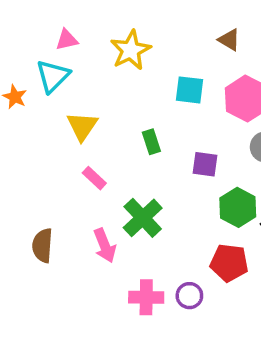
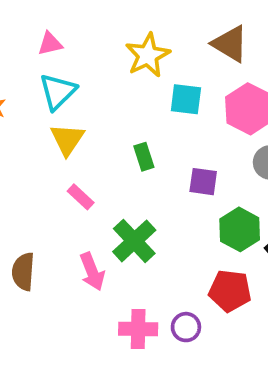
brown triangle: (229, 40) -> (230, 44), size x1.5
yellow star: (131, 50) -> (148, 55), moved
cyan triangle: (53, 76) -> (58, 92), moved

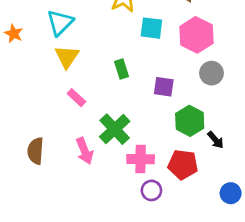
pink cross: (138, 329) -> (141, 159), moved

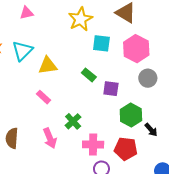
cyan triangle: (60, 23) -> (22, 51), moved
yellow triangle: (67, 57) -> (48, 65), moved, turned 48
green rectangle: (121, 69) -> (89, 75), moved, turned -32
green cross: (115, 129) -> (73, 121), size x0.7

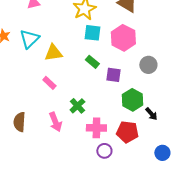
cyan square: (101, 43) -> (92, 33), moved
pink hexagon: (136, 49) -> (123, 38), moved

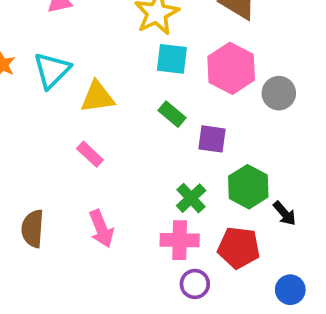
gray circle: (148, 65) -> (279, 93), moved
green cross: (77, 106) -> (191, 198), moved
blue circle: (162, 153) -> (290, 290), moved

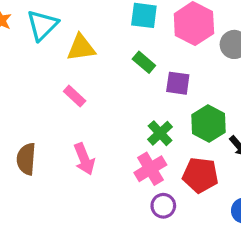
pink cross: (180, 240) -> (150, 169), turned -32

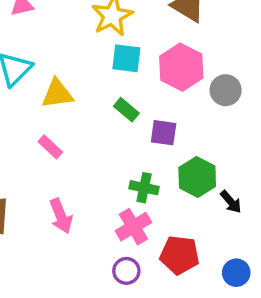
green cross: (160, 133) -> (144, 188), turned -35
red pentagon: (200, 175) -> (180, 255), moved
purple circle: (163, 206) -> (126, 271), moved

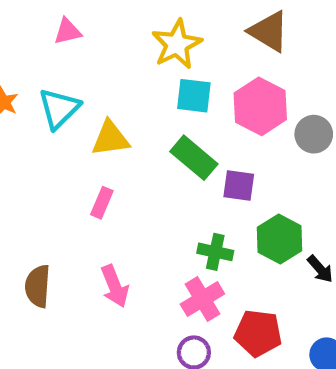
green rectangle: (126, 110) -> (194, 158), size x1.5
pink rectangle: (50, 147) -> (102, 203), turned 70

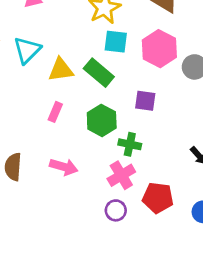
green rectangle: (194, 158) -> (99, 73), moved
green hexagon: (279, 239) -> (102, 120), moved
pink arrow: (115, 286) -> (64, 167), turned -52

